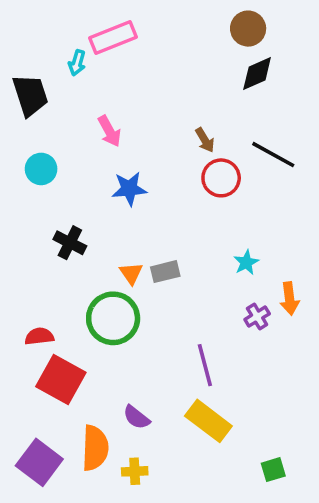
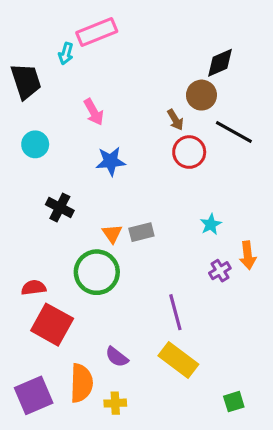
brown circle: (248, 29) -> (201, 95), moved
purple square: (39, 462) -> (34, 395), turned 30

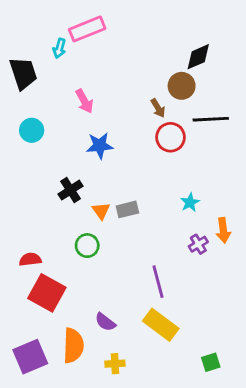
black line: (234, 132) -> (211, 119), turned -32
black cross: (60, 207) -> (71, 190), moved, turned 30
green circle: (97, 272) -> (87, 246), size x0.6
yellow cross: (115, 403) -> (115, 364), moved

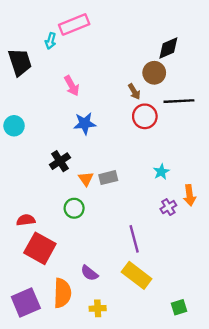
cyan circle: (32, 130) -> (14, 126), moved

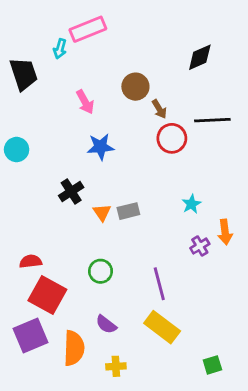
brown circle: (154, 73) -> (135, 87), moved
green circle: (74, 208) -> (100, 271), moved
purple square: (26, 303) -> (31, 336), moved

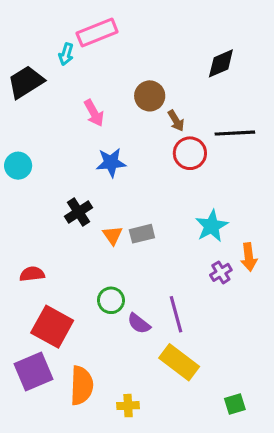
black trapezoid: (24, 74) -> (26, 82), turned -104
cyan star: (191, 204) -> (212, 226), size x1.5
red semicircle: (31, 261) -> (32, 274), moved
purple semicircle: (106, 324) -> (139, 324), moved

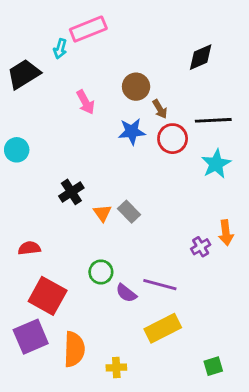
blue star: (111, 163) -> (132, 132), moved
cyan star: (212, 226) -> (216, 164), moved
gray rectangle: (142, 234) -> (129, 212), turned 60
purple line: (176, 314) -> (160, 285), turned -60
yellow rectangle: (179, 362) -> (163, 328), turned -64

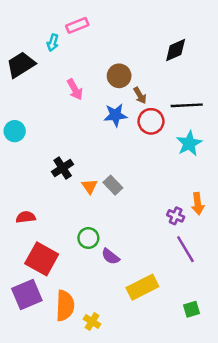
pink rectangle: (88, 29) -> (77, 25), size x0.7
purple cross: (201, 247) -> (176, 216), turned -35
purple line: (160, 285) -> (185, 249), moved, turned 44
green square: (213, 366) -> (192, 309), moved
yellow cross: (116, 368) -> (92, 322), moved, turned 35

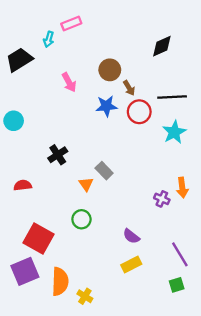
orange triangle: (90, 186) -> (86, 184), moved
red semicircle: (26, 217) -> (23, 185), moved
purple line: (185, 249) -> (180, 254), moved
purple semicircle: (110, 256) -> (131, 236), moved
yellow rectangle: (142, 287) -> (131, 265), size x0.7

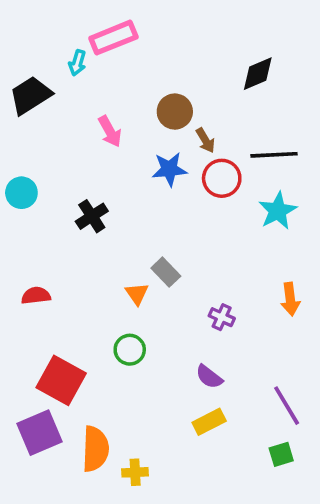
pink rectangle: (71, 23) -> (113, 38), size x1.4
black cross: (58, 155) -> (92, 216), moved
purple cross: (162, 199) -> (222, 317), moved
yellow cross: (85, 296) -> (135, 472), turned -35

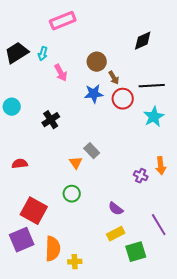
cyan arrow: (77, 63) -> (43, 54), moved
purple cross: (222, 317) -> (141, 176), moved
green square: (281, 454) -> (136, 252), moved, size x1.5

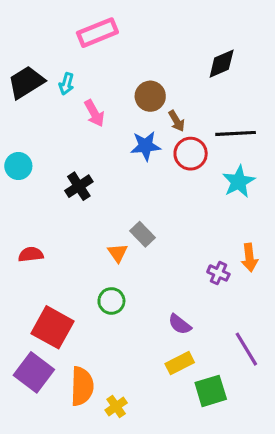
purple square: (22, 240) -> (34, 372), turned -30
yellow cross: (75, 262) -> (116, 406), turned -32

